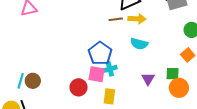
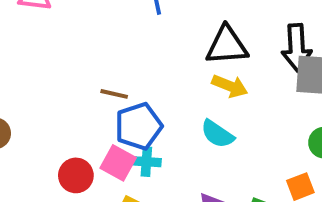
brown line: (116, 19) -> (114, 94), moved

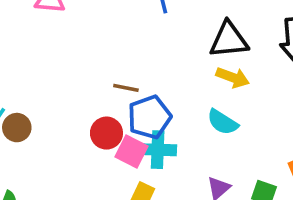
cyan cross: (146, 162) -> (158, 150), size x1.4
red circle: (76, 175) -> (106, 133), moved

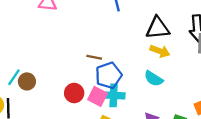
red circle: (106, 133) -> (74, 93), moved

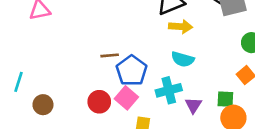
cyan line: (14, 77) -> (19, 82), moved
cyan cross: (114, 95) -> (169, 90), moved
pink square: (98, 96) -> (126, 98), turned 30

